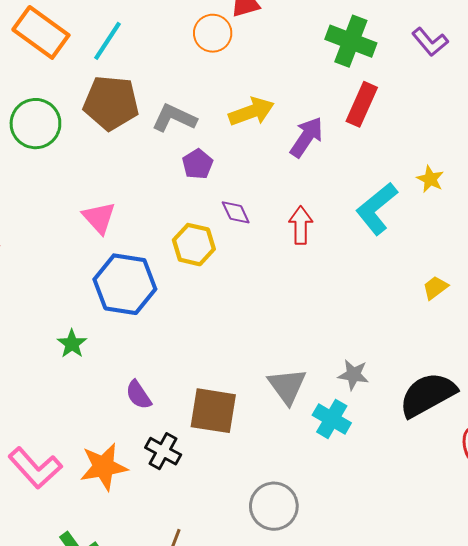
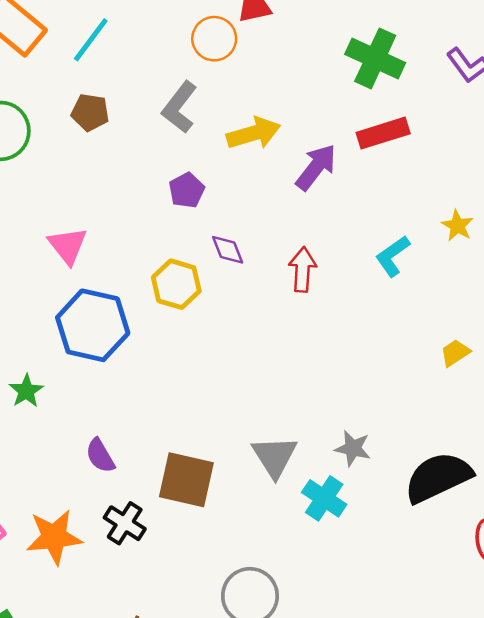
brown pentagon: (111, 103) -> (90, 112), size x0.6
red rectangle: (362, 104) -> (383, 133), turned 45
gray L-shape: (174, 118) -> (179, 107), moved, turned -81
cyan L-shape: (377, 209) -> (393, 256), size x0.7

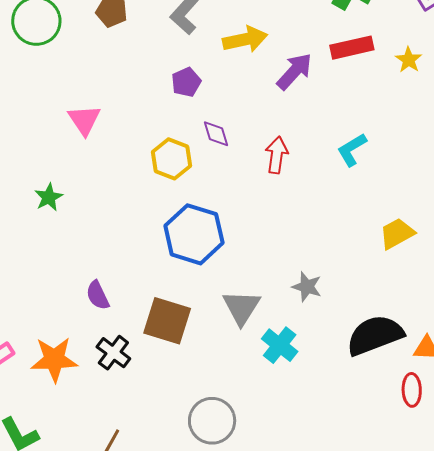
yellow star: (457, 226) -> (409, 60), moved
blue hexagon: (93, 325) -> (194, 234), moved
yellow trapezoid: (455, 353) -> (397, 234), size x1.4
green star: (26, 391) -> (49, 197), moved
gray star: (353, 448) -> (307, 287), moved

